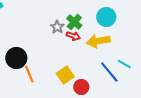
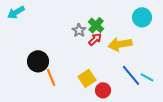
cyan circle: (106, 17) -> (142, 17), moved
red arrow: (73, 36) -> (95, 39), turned -64
cyan line: (124, 64) -> (147, 77), moved

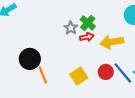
red arrow: (95, 39) -> (87, 37), turned 32
red circle: (103, 90) -> (106, 72), moved

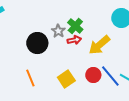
yellow arrow: (112, 42) -> (99, 45), turned -30
black circle: (30, 59) -> (37, 43), moved

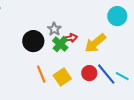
green cross: (75, 26) -> (60, 44), moved
orange line: (30, 78) -> (41, 74), moved

